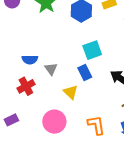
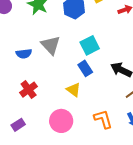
blue semicircle: (30, 60) -> (24, 54), moved
gray triangle: (51, 69) -> (51, 45), moved, size x1.5

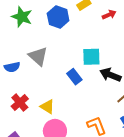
cyan square: (90, 45) -> (91, 57), moved, turned 30
yellow triangle: (74, 90) -> (47, 107), moved

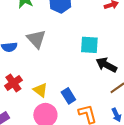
blue rectangle: (74, 77) -> (68, 96), moved

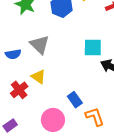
yellow triangle: (40, 90) -> (38, 77), moved

